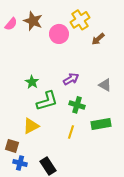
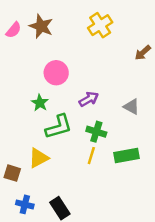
pink circle: (59, 34) -> (56, 73), moved
brown arrow: (98, 39) -> (143, 53), moved
yellow line: (71, 132) -> (91, 156), moved
brown square: (12, 146) -> (12, 173), moved

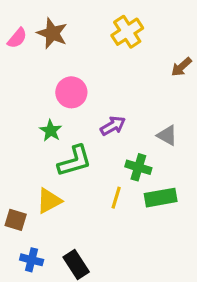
green cross: (96, 132) -> (138, 167), moved

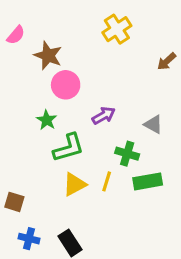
brown star: (52, 33) -> (48, 56), moved
yellow triangle: (49, 201) -> (74, 184), moved

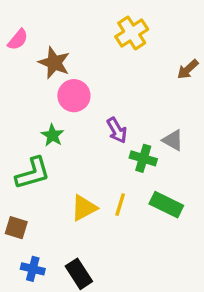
purple arrow: (104, 116) -> (117, 130), turned 90
green L-shape: (69, 148) -> (33, 173), moved
green cross: (127, 154) -> (143, 158), moved
green rectangle: (148, 181) -> (166, 205), turned 36

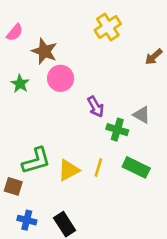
green star: (53, 135) -> (20, 84), moved
green L-shape: (33, 173) -> (36, 161), moved

